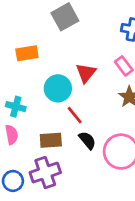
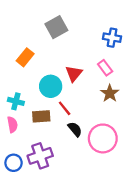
orange rectangle: (27, 53) -> (25, 57), turned -42
brown rectangle: (51, 140) -> (41, 116), moved

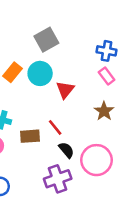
pink rectangle: (105, 68) -> (107, 76), moved
cyan circle: (51, 86) -> (40, 73), moved
purple cross: (40, 156) -> (58, 179), moved

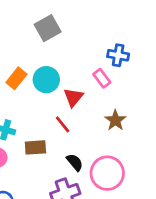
gray square: (46, 40) -> (48, 28), moved
pink rectangle: (107, 76) -> (102, 78), moved
red line: (55, 127) -> (63, 124), moved

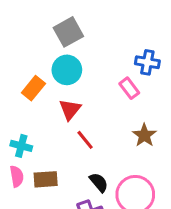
cyan circle: (46, 80) -> (67, 70), moved
red triangle: (73, 97) -> (70, 109), moved
brown rectangle: (35, 147) -> (46, 179), moved

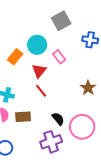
gray square: (68, 32) -> (61, 21), moved
pink rectangle: (129, 88) -> (59, 57), moved
red line: (85, 140) -> (41, 91), moved

